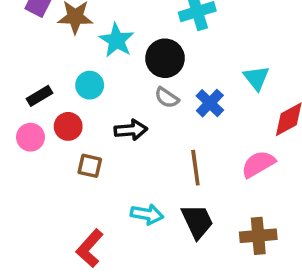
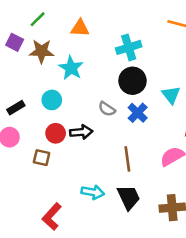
black circle: (165, 58) -> (132, 81), moved
red circle: (68, 126) -> (56, 133), moved
brown square: (90, 166) -> (42, 158), moved

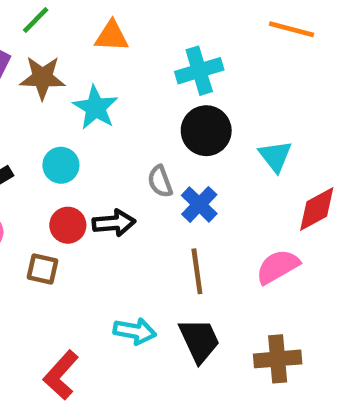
gray semicircle: (107, 109) -> (160, 181), turned 36
blue cross: (138, 113) -> (199, 204), moved

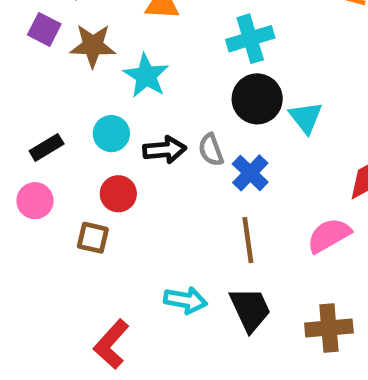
cyan triangle: (275, 156) -> (306, 117), moved
black arrow: (114, 223) -> (165, 150), moved

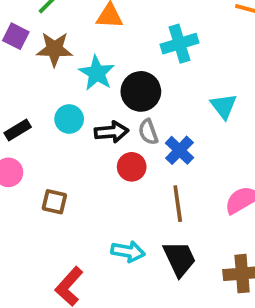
black circle: (257, 99) -> (141, 91), moved
red circle: (118, 194) -> (132, 167), moved

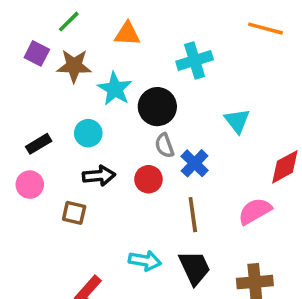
black arrow: (111, 132) -> (99, 176), moved

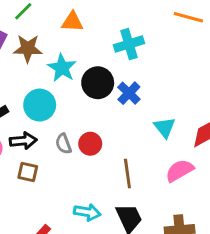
cyan triangle: (237, 121) -> (165, 127), moved
cyan circle: (88, 133) -> (40, 105), size x1.4
gray semicircle: (164, 146) -> (63, 144), moved
blue cross: (195, 163) -> (129, 93), moved
black arrow: (99, 176) -> (23, 141), moved

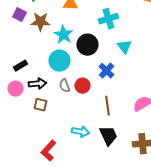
blue cross: (129, 93) -> (106, 71), moved
cyan circle: (40, 105) -> (59, 61), moved
cyan triangle: (165, 127) -> (124, 47), moved

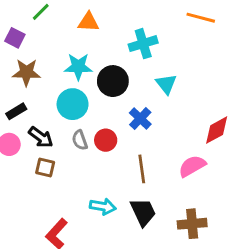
brown star: (40, 22) -> (26, 72), moved
cyan star: (63, 35) -> (78, 67), turned -30
black arrow: (37, 84) -> (41, 137), turned 42

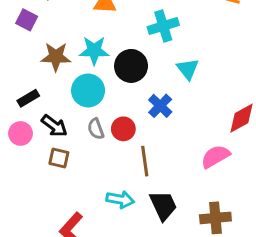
brown star: (26, 72) -> (56, 57), moved
brown line: (142, 169) -> (145, 161), moved

